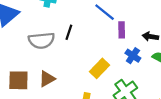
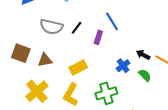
purple rectangle: (122, 30) -> (98, 37), moved
yellow rectangle: (99, 68) -> (78, 68), moved

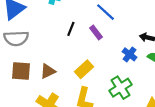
gray semicircle: (51, 27) -> (16, 38), moved
purple rectangle: (98, 37) -> (96, 32), turned -40

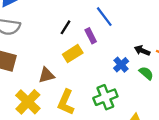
yellow rectangle: (84, 69) -> (73, 54), moved
brown triangle: (48, 71) -> (47, 75), moved

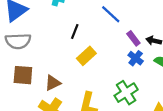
purple rectangle: (91, 36) -> (133, 38), moved
brown triangle: (47, 75) -> (53, 83), moved

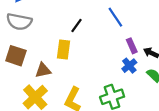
yellow rectangle: (86, 56) -> (63, 49), moved, turned -54

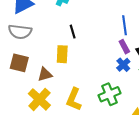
blue line: (115, 17) -> (125, 25), moved, turned 30
black line: (77, 26) -> (73, 32), turned -48

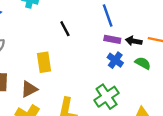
black line: (73, 32) -> (65, 29), moved
purple rectangle: (124, 47) -> (112, 39), turned -40

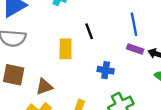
blue cross: (115, 60) -> (106, 70), moved, turned -35
yellow rectangle: (44, 62) -> (66, 49), moved

